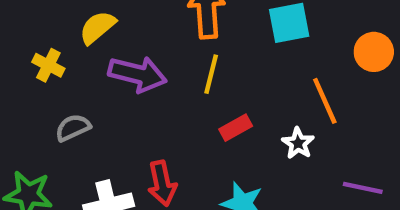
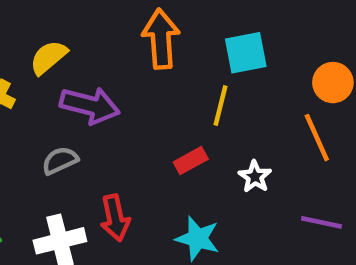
yellow line: (211, 74) -> (221, 105), moved
orange line: (325, 101) -> (317, 138), moved
gray semicircle: (73, 128) -> (60, 161), moved

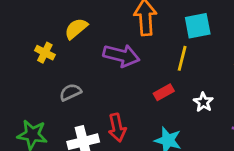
purple arrow: (90, 105) -> (121, 55), moved
gray semicircle: (60, 161) -> (70, 92), moved

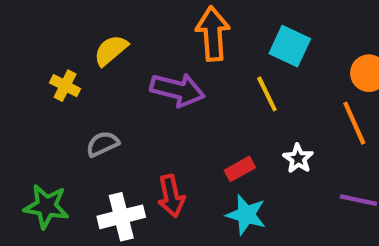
cyan square: (198, 26) -> (290, 46), turned 36
yellow line: (182, 58) -> (267, 94), turned -40
red rectangle: (164, 92) -> (240, 169), moved

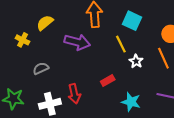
white star: (298, 159) -> (136, 61), moved
cyan star: (246, 215) -> (131, 102), moved

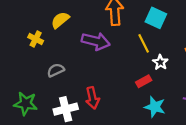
red rectangle: (108, 81) -> (144, 81), moved

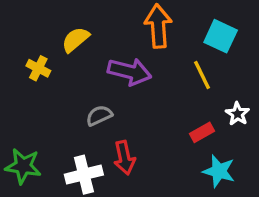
white star: (160, 62) -> (237, 114), moved
gray semicircle: (56, 70) -> (99, 115), moved

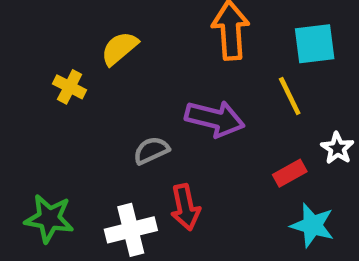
cyan square: (221, 36) -> (315, 44), turned -32
purple arrow: (129, 72) -> (215, 119), moved

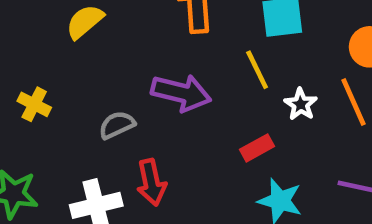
yellow cross: (70, 87) -> (34, 104), moved
white star: (337, 148) -> (301, 104), moved

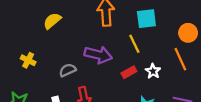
white star: (301, 104) -> (153, 71), moved
red rectangle: (257, 148) -> (129, 72), moved

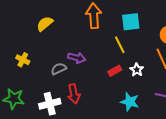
purple arrow: (98, 55) -> (77, 58), moved, size x0.7

